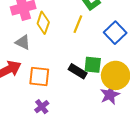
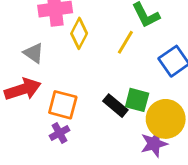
gray triangle: (23, 42) -> (34, 53), moved
purple cross: (42, 107) -> (59, 133), moved

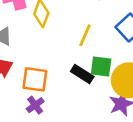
yellow line: (125, 42) -> (85, 35), moved

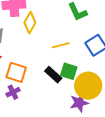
yellow line: (85, 35) -> (61, 45), turned 42

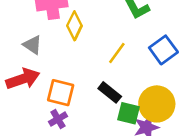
yellow line: (61, 45) -> (117, 53), turned -36
green square: (69, 71) -> (129, 113), moved

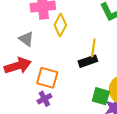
yellow line: (117, 53) -> (93, 48), turned -30
black rectangle: (110, 92) -> (88, 61), moved, turned -60

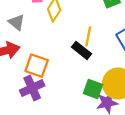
black rectangle: (88, 61) -> (81, 50), turned 54
purple cross: (44, 99) -> (32, 88), size x1.5

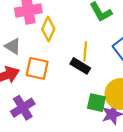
orange square: (37, 66) -> (37, 68), moved
purple cross: (32, 88) -> (23, 108), moved

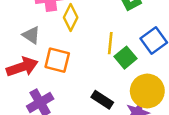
black rectangle: (80, 66) -> (102, 100), moved
green square: (96, 103) -> (126, 58), moved, turned 36

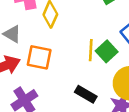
yellow line: (110, 43) -> (91, 50), moved

